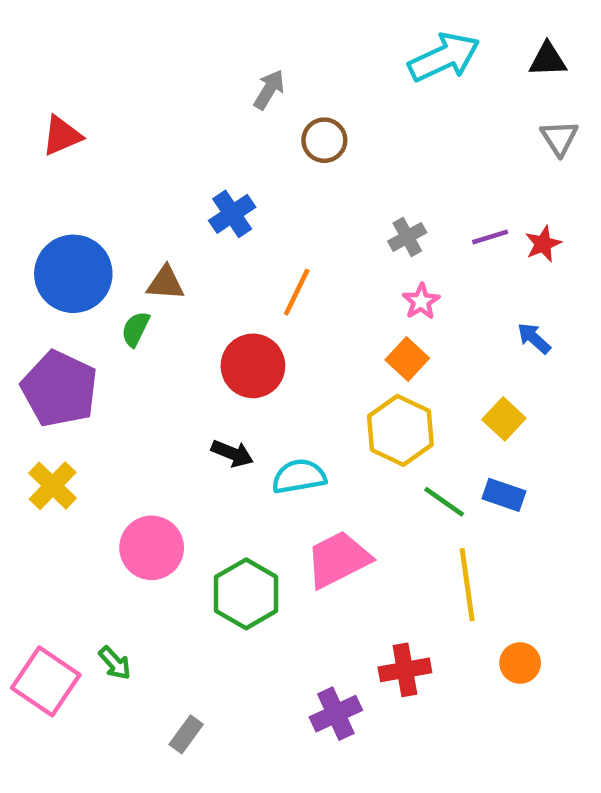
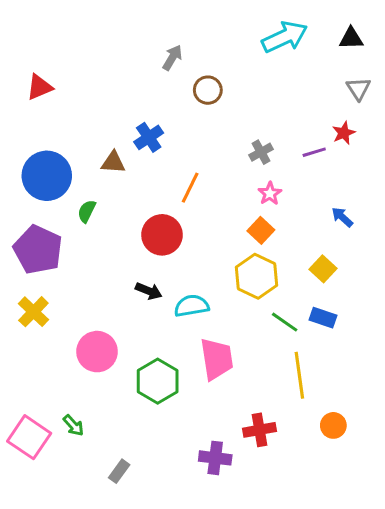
red star: (543, 244) -> (344, 133), moved
brown triangle: (165, 283) -> (113, 162), moved
pink trapezoid: (338, 559) -> (217, 359), turned 108
purple cross: (336, 714) -> (215, 458), turned 32

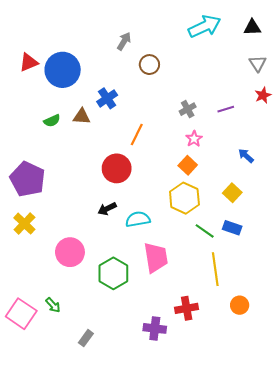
red star: (344, 133) -> (263, 95), moved
blue circle: (47, 176) -> (63, 70), moved
green semicircle: (87, 211) -> (52, 121), moved, turned -140
black arrow: (149, 291) -> (107, 209), turned 132

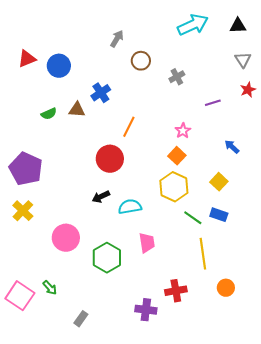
blue circle: (63, 70) -> (59, 66), size x0.7
gray cross: (188, 109) -> (177, 77), moved
pink trapezoid: (156, 257) -> (147, 243), size x0.7

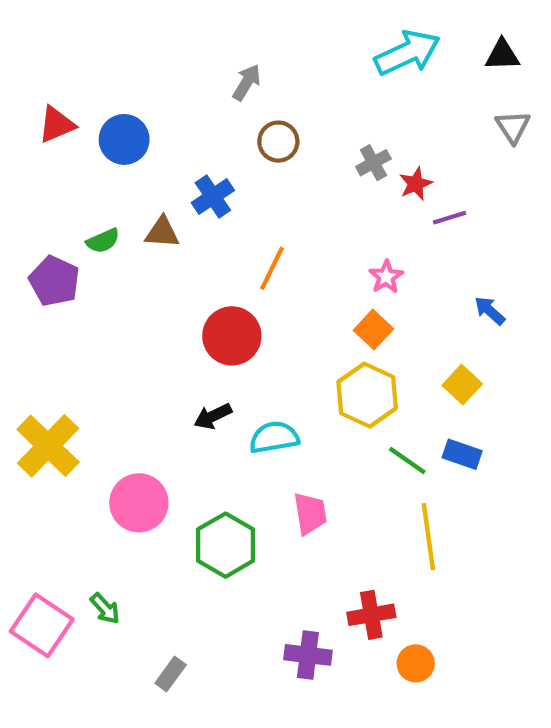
brown circle: (141, 61) -> (278, 142), moved
red star: (248, 90) -> (416, 184), moved
purple pentagon: (26, 169) -> (54, 281), moved, size x0.7
yellow cross: (23, 211) -> (48, 446), size x1.4
orange circle: (226, 288) -> (416, 663), moved

